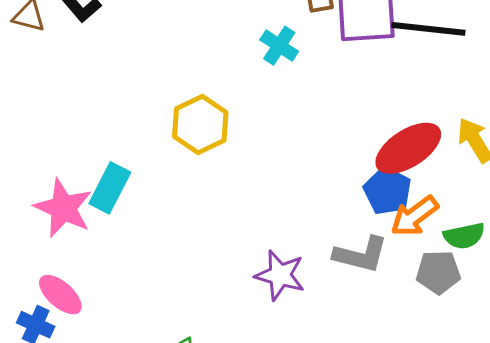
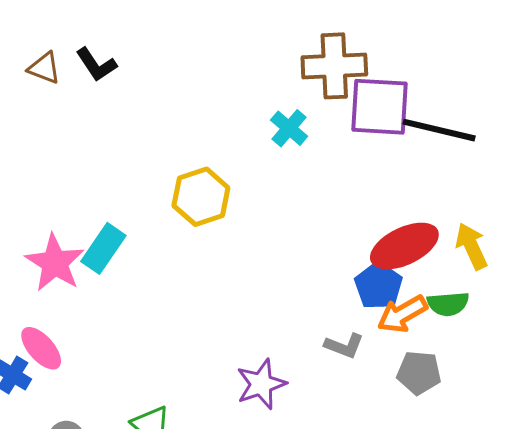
green semicircle: (464, 236) -> (448, 304), moved
gray L-shape: (361, 255) -> (344, 346), size x0.7
purple star: (280, 275) -> (261, 384), moved, turned 30

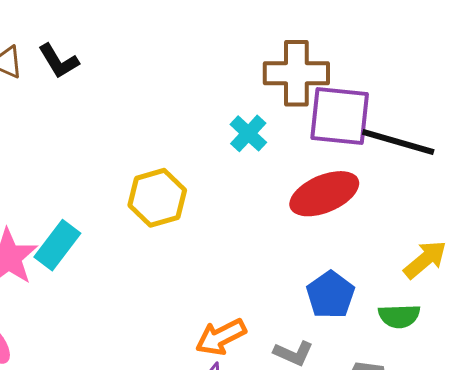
red ellipse: (404, 246) -> (324, 194), moved
yellow arrow: (471, 246) -> (425, 259), turned 72
orange arrow: (402, 314) -> (221, 337), moved

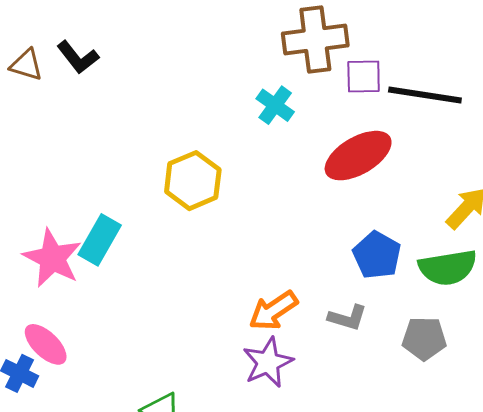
purple square: (340, 116) -> (364, 76), size x0.6
green semicircle: (399, 316) -> (448, 268), size x1.4

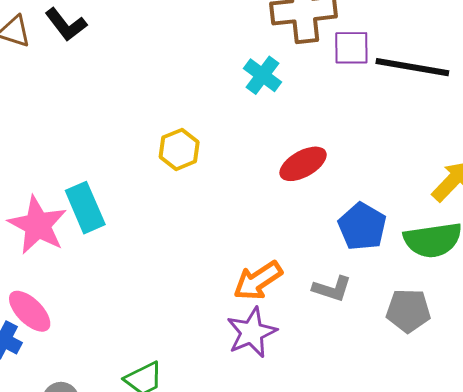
red ellipse: (358, 156) -> (303, 164), moved, size x0.7
yellow hexagon: (193, 181) -> (179, 149), size x0.7
cyan rectangle: (100, 240) -> (85, 208), turned -54

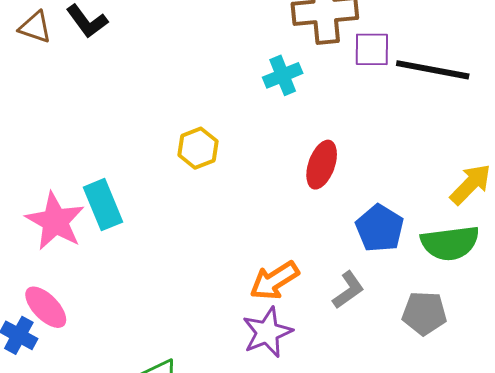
cyan cross: (262, 75) -> (283, 75), turned 30
red ellipse: (303, 164) -> (322, 165), turned -42
gray L-shape: (332, 289) -> (348, 290), turned -54

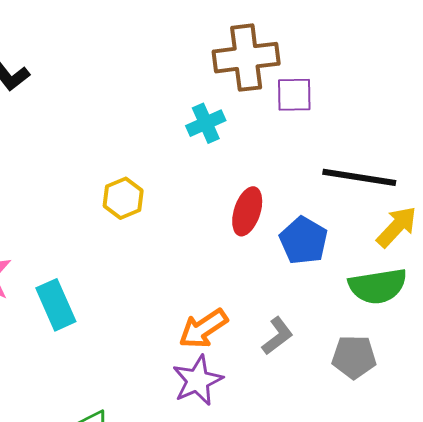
black line: (433, 70) -> (359, 177), moved
cyan rectangle: (103, 205) -> (56, 305), moved
blue pentagon: (380, 228) -> (304, 241), moved

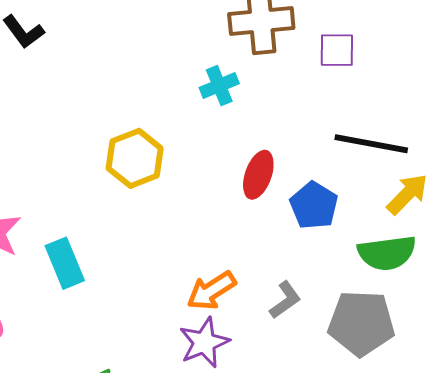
purple square: (294, 95) -> (337, 50), moved
yellow hexagon: (123, 198) -> (135, 158), size x1.4
gray pentagon: (354, 357) -> (361, 323), size x1.5

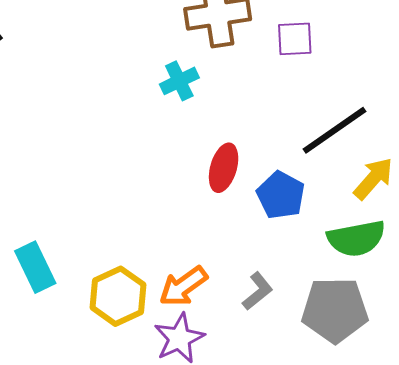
black line: (371, 144) -> (334, 130), turned -42
yellow hexagon: (135, 158) -> (118, 296), moved

